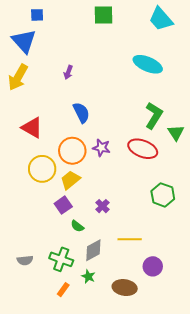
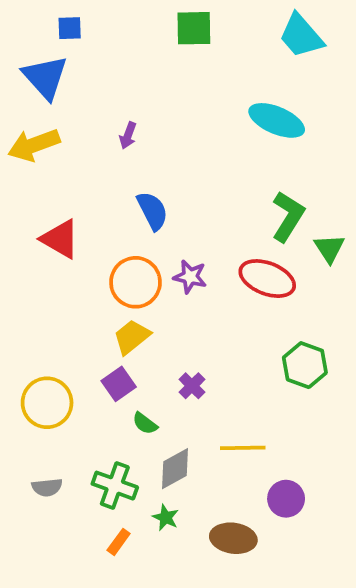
yellow arrow: (18, 77) -> (34, 145), turned 40
yellow circle: (42, 169) -> (47, 403), moved

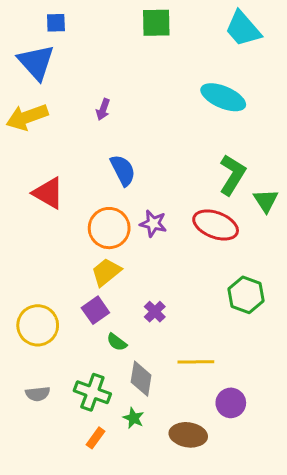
gray diamond: (175, 469) -> (141, 379), turned -52

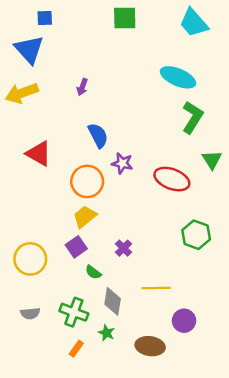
green L-shape: (232, 175) -> (192, 117), moved
purple star: (153, 223) -> (122, 163), moved

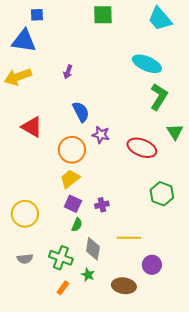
blue triangle: (29, 49) -> (24, 41), turned -40
purple square: (76, 247) -> (73, 204), moved, turned -30
purple cross: (123, 248) -> (102, 205), turned 32
green semicircle: (93, 272) -> (77, 225), turned -104

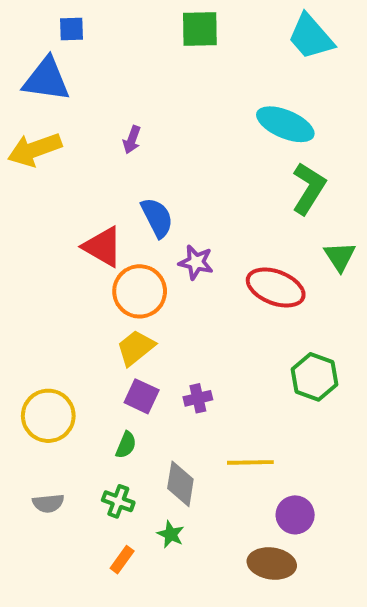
red triangle: (32, 127) -> (103, 247), moved
green semicircle: (77, 225) -> (126, 445), moved
green cross: (61, 258) -> (118, 501), size x0.7
brown ellipse: (124, 286) -> (272, 563), moved

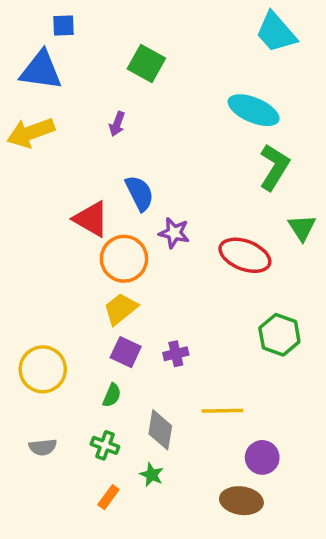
green square: (200, 29) -> (146, 63), moved, turned 30

